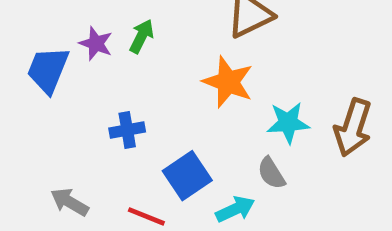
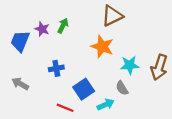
gray arrow: (70, 202) -> (20, 84), moved

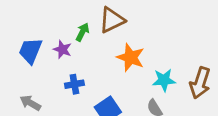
brown triangle: (112, 16) -> (112, 20), moved
purple star: (42, 29) -> (62, 49), moved

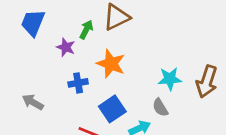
blue trapezoid: (30, 51) -> (33, 23), moved
orange star: (131, 57) -> (111, 64), moved

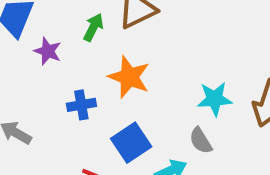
purple star: (66, 47) -> (48, 51), moved

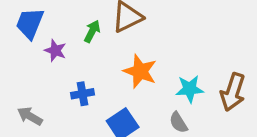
orange star: (129, 77) -> (140, 71), moved

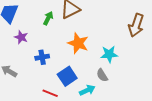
purple star: (55, 51) -> (21, 37), moved
brown arrow: (233, 92) -> (136, 25), moved

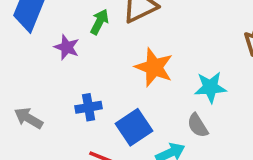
purple star: (21, 37) -> (67, 47), moved
blue cross: (42, 57) -> (89, 107), moved

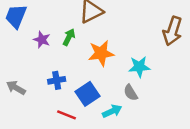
green arrow: (99, 22) -> (69, 37), moved
orange star: (154, 67) -> (101, 53), turned -30

